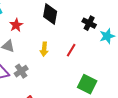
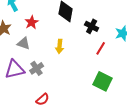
black cross: (89, 23) -> (92, 26), moved
red line: (71, 50) -> (101, 48), moved

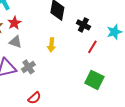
red star: (32, 22) -> (14, 23), moved

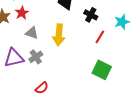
gray triangle: (15, 42) -> (32, 33), moved
yellow arrow: (51, 45) -> (59, 35), size x1.5

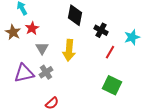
gray triangle: (32, 33) -> (42, 48), turned 40

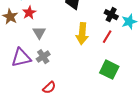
black cross: (101, 30) -> (111, 15), moved
yellow arrow: (69, 50) -> (82, 34), moved

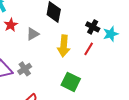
gray triangle: (39, 33) -> (33, 34), moved, turned 32
green square: (109, 70) -> (71, 82), moved

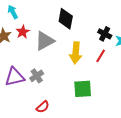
gray triangle: (33, 34) -> (45, 41), size x1.5
green square: (71, 82) -> (83, 89), turned -30

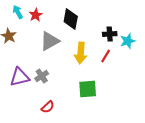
red star: (23, 32) -> (36, 15), moved
black cross: (105, 34) -> (110, 34), turned -32

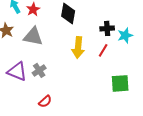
gray triangle: (50, 41) -> (33, 36), moved, turned 40
purple triangle: (20, 77) -> (17, 71), turned 35
green square: (88, 89) -> (120, 83), moved

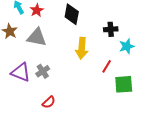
cyan star: (125, 35) -> (127, 46), moved
red line: (103, 50) -> (107, 66), moved

